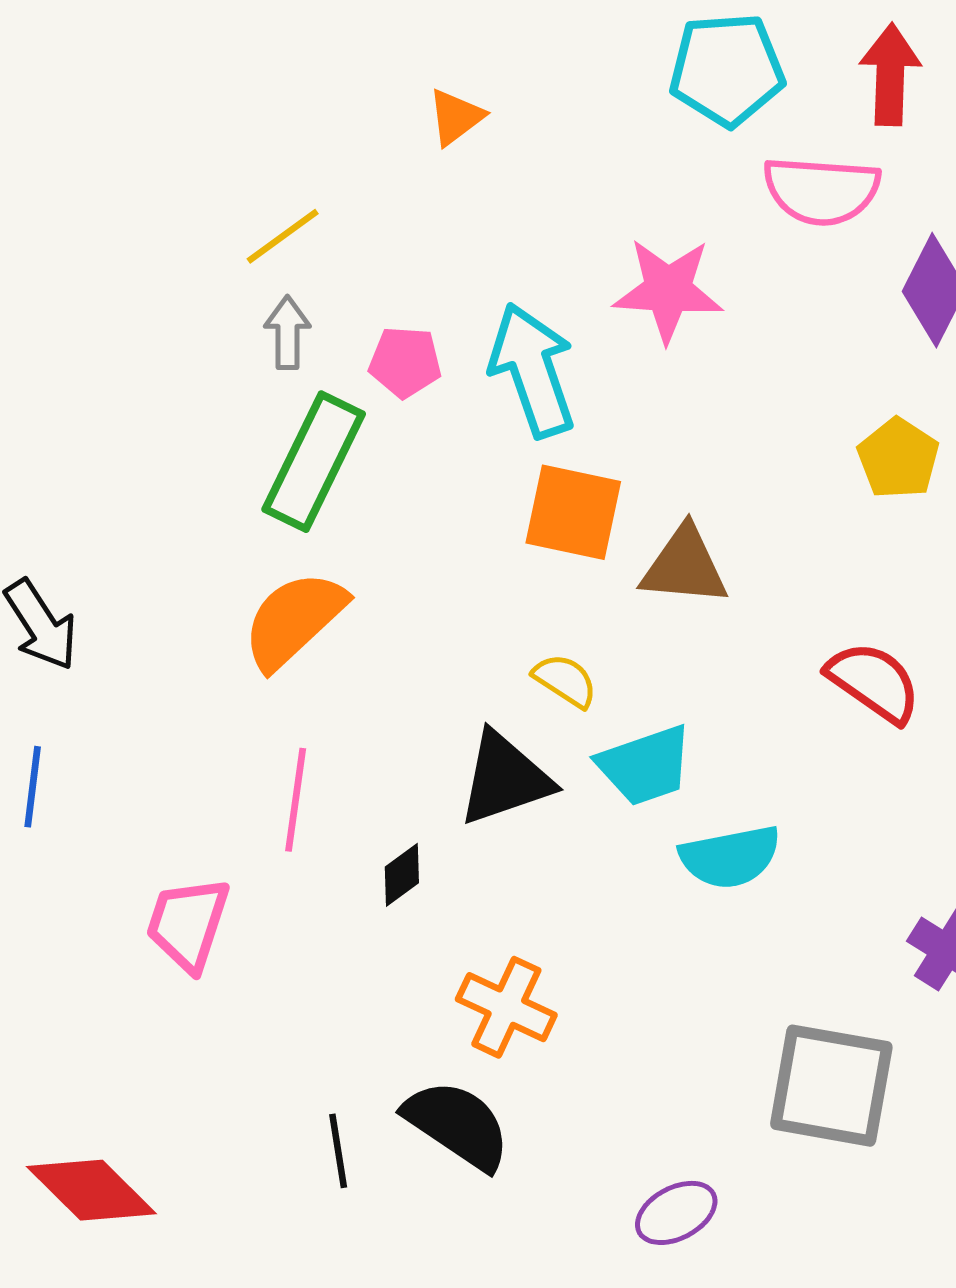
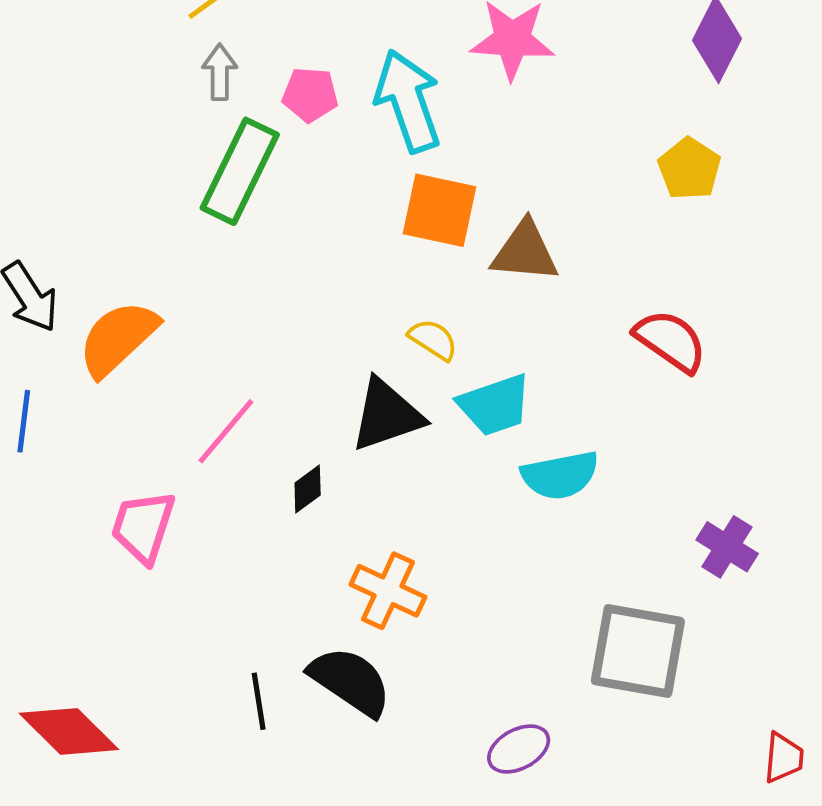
orange semicircle: (294, 620) -> (118, 338), moved
pink line: (296, 800) -> (226, 431), turned 32

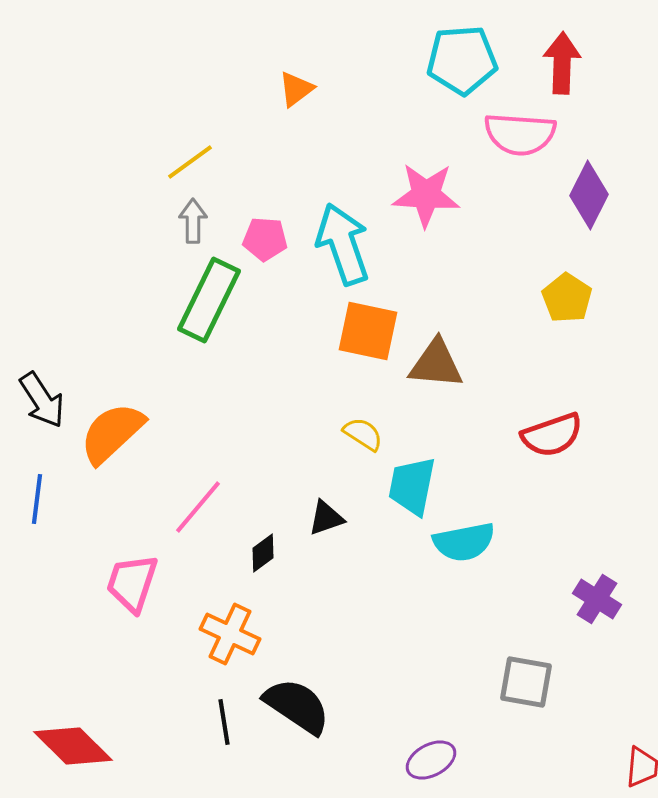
red semicircle: (671, 341) -> (552, 435), turned 126
cyan trapezoid: (495, 405) -> (412, 486), turned 120
black triangle: (387, 415) -> (326, 518), moved, size x0.6
orange cross: (388, 591) -> (230, 634), moved
gray square: (638, 651) -> (526, 682), size x0.7

